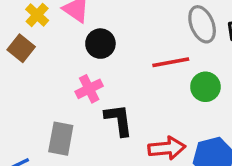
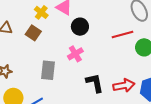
black L-shape: (119, 120) -> (95, 83), moved
gray rectangle: (61, 139) -> (48, 70), moved

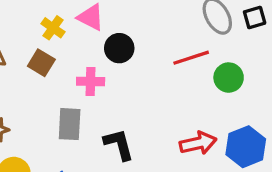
pink cross: (75, 54) -> (91, 81), moved, turned 35
black L-shape: (95, 83) -> (119, 144), moved

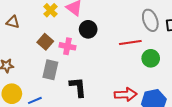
brown square: (41, 63) -> (45, 42), moved

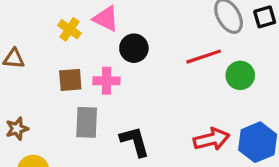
brown square: (45, 42) -> (70, 80), turned -35

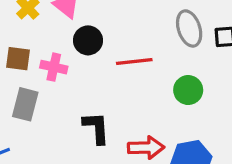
red line: (204, 57) -> (134, 62), moved
black L-shape: (135, 141) -> (96, 128), moved

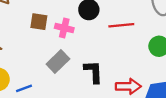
gray rectangle: (25, 104) -> (58, 62), moved, turned 30

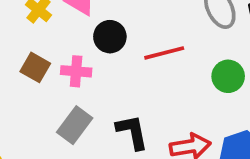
brown square: (39, 22) -> (35, 67), turned 30

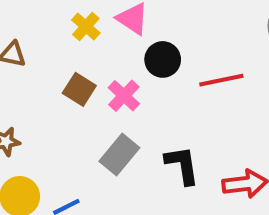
pink cross: (76, 71) -> (124, 96), turned 36

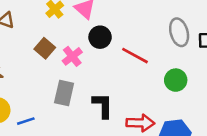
red line: (221, 80) -> (135, 56), turned 32
gray rectangle: (119, 155) -> (64, 93), turned -35

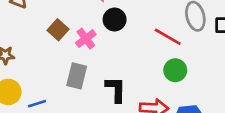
red line: (135, 56) -> (168, 37), moved
green circle: (176, 80) -> (175, 70), moved

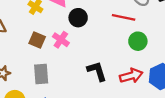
gray rectangle: (77, 76) -> (41, 74), moved

